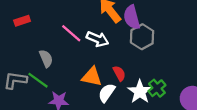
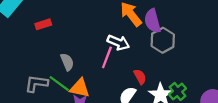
pink line: (71, 33) -> (107, 57), moved, turned 70
orange triangle: (92, 77) -> (80, 88), moved

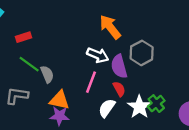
purple semicircle: (152, 21) -> (119, 66), moved
pink line: (107, 57) -> (91, 82), moved
green line: (59, 84) -> (29, 64), moved

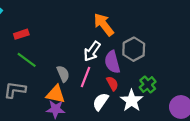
white arrow: (98, 55) -> (92, 51), turned 102
gray semicircle: (47, 74) -> (63, 74), moved
green cross: (156, 104) -> (148, 85), moved

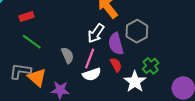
orange triangle: (56, 94) -> (37, 77), moved, turned 30
white semicircle: (101, 102) -> (92, 74), moved, turned -144

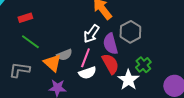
gray semicircle: (68, 55) -> (64, 55), turned 91
red semicircle: (116, 65) -> (110, 64), size x1.5
orange triangle: (37, 77) -> (52, 63), moved

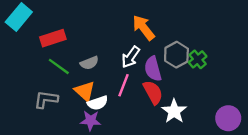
red rectangle: (25, 18) -> (53, 38), size x1.5
gray semicircle: (64, 55) -> (89, 63), moved
green cross: (143, 65) -> (198, 59), moved
white semicircle: (87, 73) -> (98, 103), moved

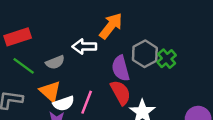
orange arrow: (144, 28) -> (111, 26), turned 76
white arrow: (131, 57) -> (84, 47), moved, turned 55
pink line: (124, 85) -> (87, 102), moved

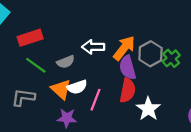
orange arrow: (111, 26) -> (124, 48), moved
red semicircle: (121, 93) -> (128, 90), turned 40
white semicircle: (64, 103) -> (77, 87), moved

